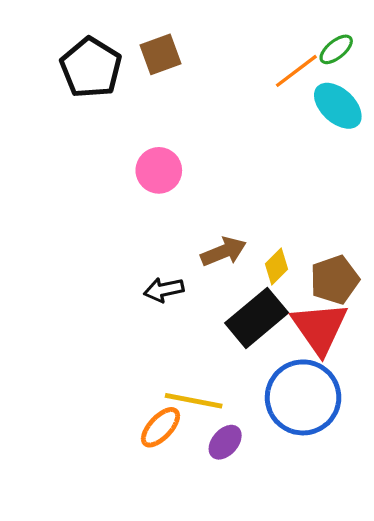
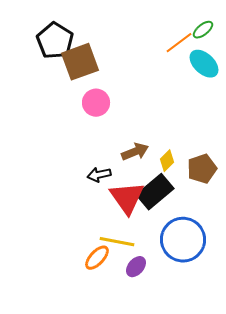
brown square: (160, 54) -> (80, 62), moved, size x1.5
red triangle: (320, 328) -> (127, 198), moved

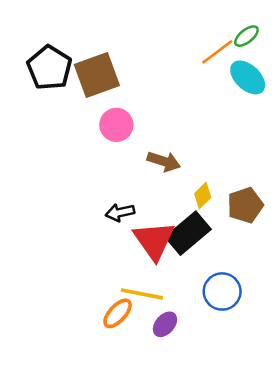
black pentagon: (55, 41) -> (49, 68), moved
brown arrow: (135, 152) -> (164, 161), moved, turned 40
blue circle: (183, 240) -> (222, 291), size x0.7

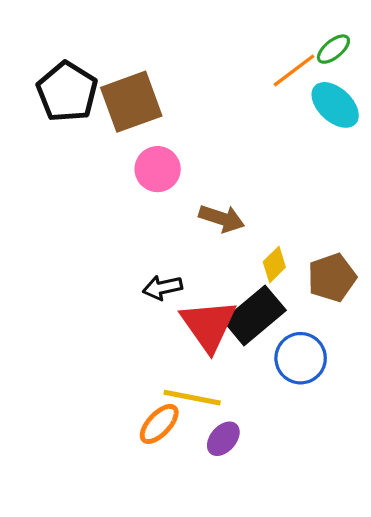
blue circle: (222, 291) -> (301, 358), moved

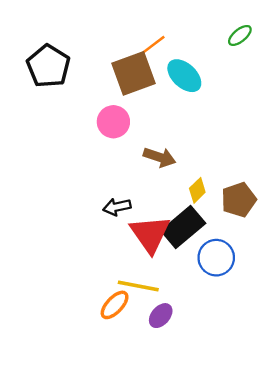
orange line: (294, 70) -> (150, 47), moved
brown square: (131, 102) -> (134, 73), moved
cyan ellipse: (335, 105) -> (184, 76), moved

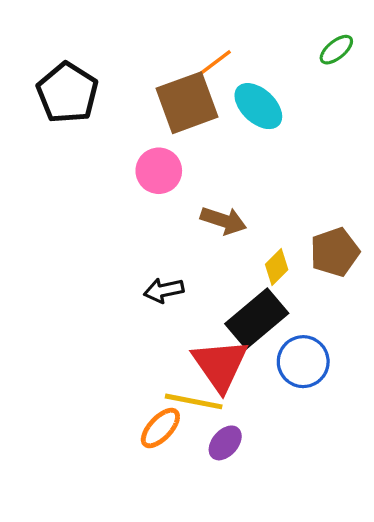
brown pentagon: (239, 200) -> (335, 252), moved
red triangle: (150, 234) -> (220, 365), moved

